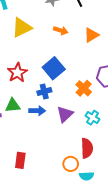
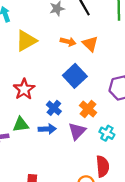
orange triangle: (91, 35) -> (90, 44), moved, turned -42
blue square: (54, 68) -> (75, 76), moved
orange cross: (84, 88) -> (88, 109), moved
blue cross: (44, 92) -> (54, 108), turned -32

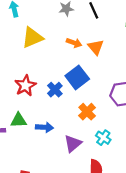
blue cross: (54, 108) -> (55, 90), moved
purple triangle: (77, 131) -> (73, 143), moved

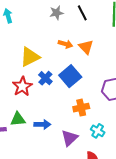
yellow triangle: (32, 38) -> (30, 57), moved
blue cross: (55, 90) -> (45, 78), moved
orange cross: (87, 112) -> (81, 108), turned 35

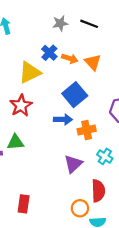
black line: (82, 13) -> (89, 24), turned -42
blue cross: (45, 78) -> (49, 53), moved
blue arrow: (42, 124) -> (63, 119), moved

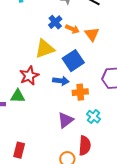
yellow triangle: (30, 72) -> (45, 49), moved
red star: (21, 106) -> (29, 76), moved

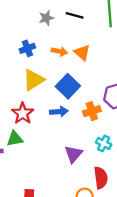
blue cross: (55, 22) -> (27, 48), moved, turned 32
orange cross: (80, 92) -> (92, 111), moved

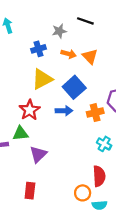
gray star: (46, 18) -> (59, 31), moved
purple triangle: (73, 154) -> (38, 154), moved

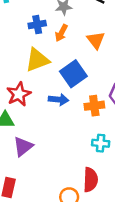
orange arrow: (69, 54) -> (61, 33), moved, turned 96
cyan cross: (104, 144) -> (101, 143), turned -32

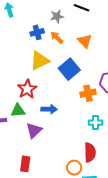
orange arrow: (61, 33) -> (57, 37), turned 112
blue arrow: (59, 100) -> (49, 109), moved

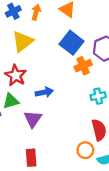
orange arrow: (57, 37) -> (36, 12), turned 72
blue square: (69, 69) -> (71, 43), moved

